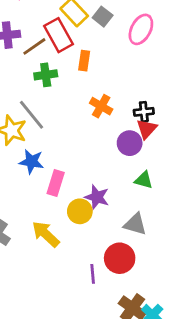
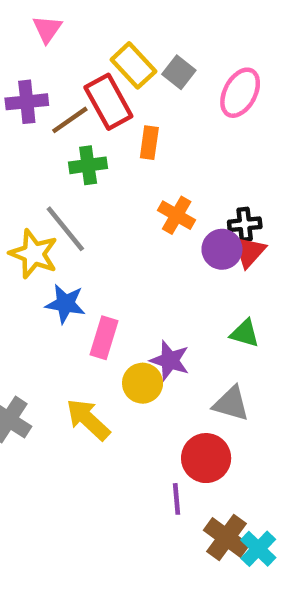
purple circle: (130, 143) -> (222, 249), moved
purple line: (93, 274) -> (177, 499), moved

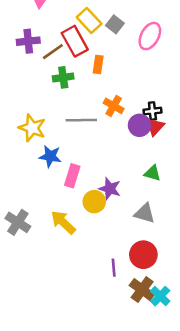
gray line: (65, 229) -> (81, 120), moved, turned -52
red circle: (206, 458) -> (143, 255), moved

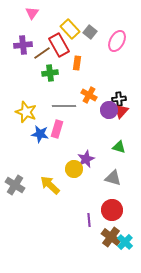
pink rectangle: (72, 176) -> (57, 129), moved
purple star: (110, 189) -> (86, 159), turned 30

